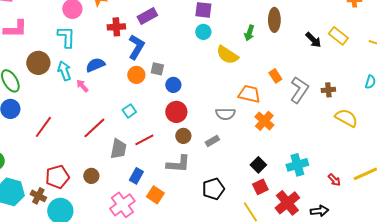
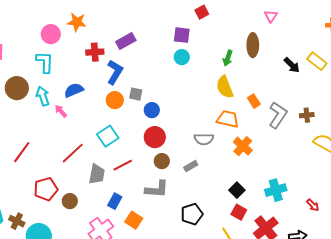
yellow semicircle: (227, 55) -> (225, 87), moved, turned 35
cyan square: (129, 111) -> (108, 136), size x1.5
red pentagon: (57, 177) -> (46, 189), moved
red square: (260, 187) -> (239, 212), turned -35

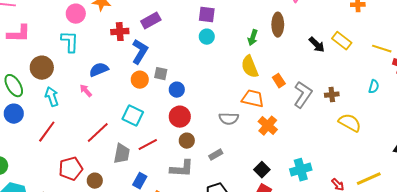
cyan arrow: (43, 96) -> (52, 97), moved
cyan square: (108, 136) -> (133, 116), turned -30
gray rectangle: (191, 166) -> (216, 155), moved

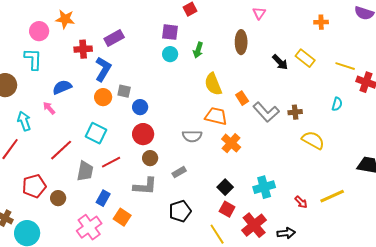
green arrow: (253, 38) -> (198, 50), moved
gray L-shape: (303, 95) -> (266, 112), turned 104
cyan arrow: (52, 97) -> (24, 121), moved

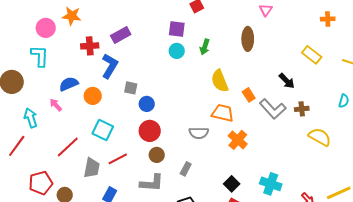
black arrow: (280, 62) -> (287, 81), moved
orange circle: (103, 97) -> (93, 96), moved
gray rectangle: (179, 172) -> (186, 169), turned -32
cyan cross: (264, 187) -> (271, 184), turned 35

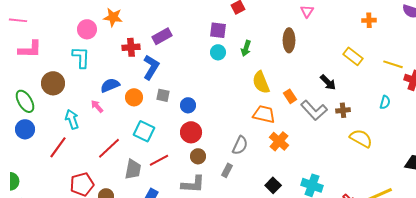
gray square: (131, 88) -> (163, 95), moved
gray semicircle: (199, 133) -> (240, 145), moved, turned -66

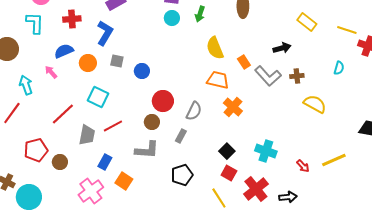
red cross: (131, 47) -> (72, 19), moved
black arrow: (328, 82) -> (282, 48), turned -60
red circle: (191, 132) -> (163, 101), moved

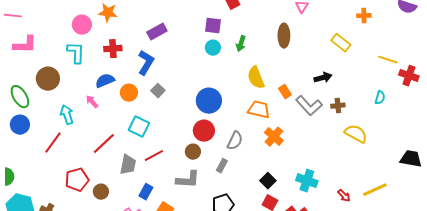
yellow rectangle: (307, 22) -> (341, 43), moved
gray square: (117, 61) -> (158, 91), turned 32
blue circle: (142, 71) -> (209, 101), moved, size x1.6

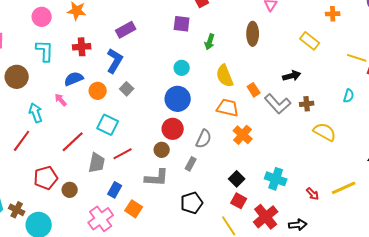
pink circle: (82, 25) -> (42, 17), moved
cyan circle: (213, 48) -> (182, 68), moved

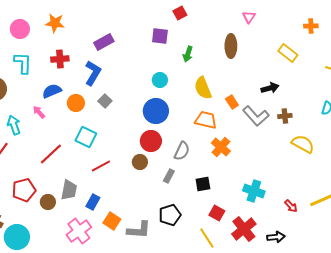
gray trapezoid: (97, 163) -> (69, 190), moved
gray L-shape: (157, 178) -> (139, 230), moved
black square: (237, 179) -> (203, 184), moved, turned 35

